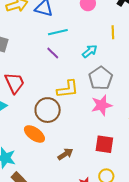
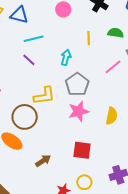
cyan arrow: (90, 51) -> (66, 57), turned -35

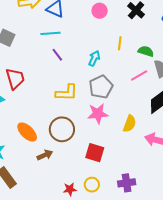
green semicircle: (116, 33) -> (146, 51), moved
cyan line: (34, 39) -> (50, 33), moved
brown circle: (25, 117) -> (62, 129), moved
brown arrow: (43, 161) -> (45, 155), moved

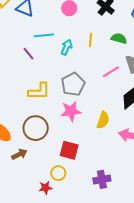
cyan line: (50, 33) -> (44, 35), moved
green semicircle: (146, 51) -> (119, 38), moved
cyan arrow: (94, 58) -> (67, 47), moved
yellow circle: (92, 185) -> (58, 173), moved

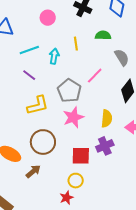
purple line: (28, 54) -> (29, 75), moved
pink line: (111, 72) -> (95, 76), moved
purple cross: (102, 179) -> (105, 146), moved

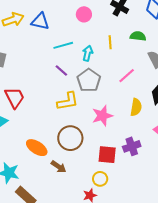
gray pentagon: (69, 91) -> (89, 80), moved
yellow semicircle: (107, 119) -> (136, 107), moved
brown arrow: (33, 171) -> (59, 167), turned 70

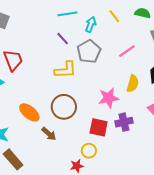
yellow line: (110, 42) -> (114, 16), turned -40
pink star: (102, 116) -> (109, 98), moved

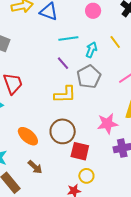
red square: (99, 127) -> (80, 151), moved
brown arrow: (49, 134) -> (35, 167), moved

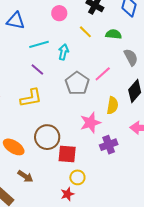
yellow line: (115, 42) -> (85, 32), moved
gray pentagon: (89, 77) -> (77, 83), moved
yellow L-shape: (65, 94) -> (31, 98), moved

